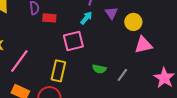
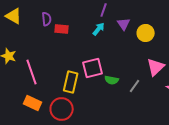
pink square: (73, 41) -> (93, 68), moved
pink triangle: (143, 45) -> (156, 67), moved, turned -30
pink line: (19, 61) -> (32, 72), turned -55

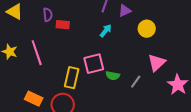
purple triangle: (124, 24) -> (125, 11), moved, turned 40
cyan arrow: (99, 29) -> (106, 31), moved
pink line: (32, 72) -> (37, 53), moved

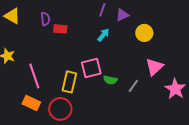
pink line: (37, 53) -> (34, 76), moved

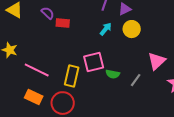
purple semicircle: (45, 19) -> (48, 13), turned -40
yellow circle: (144, 33) -> (132, 29), moved
pink line: (34, 76) -> (37, 70), turned -45

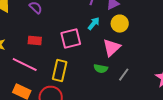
red rectangle: (63, 23) -> (35, 41), moved
pink triangle: (157, 61) -> (112, 48), moved
pink square: (94, 62) -> (71, 39), moved

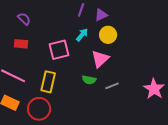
red rectangle: (35, 41) -> (21, 44), moved
gray line: (124, 75) -> (112, 86), turned 32

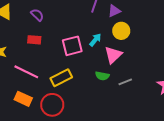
cyan arrow: (82, 35) -> (95, 40), moved
yellow rectangle: (48, 82) -> (61, 78), turned 50

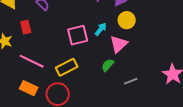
red rectangle: (34, 40) -> (26, 27), moved, turned 72
green semicircle: (102, 76) -> (108, 65), turned 120
gray line: (125, 82) -> (131, 81), moved

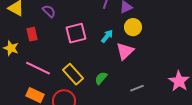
pink square: (78, 35) -> (76, 33), moved
green semicircle: (108, 65) -> (101, 78), moved
yellow rectangle: (67, 67) -> (73, 74), turned 75

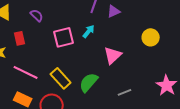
yellow circle: (133, 27) -> (151, 37), moved
cyan arrow: (107, 36) -> (89, 31), moved
green semicircle: (101, 78) -> (89, 82), size x1.5

